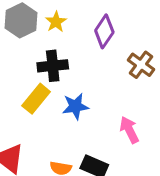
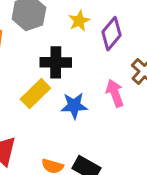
yellow star: (56, 22) -> (79, 21), moved
pink arrow: (129, 130) -> (115, 93), moved

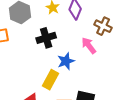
yellow rectangle: (35, 94) -> (51, 80), moved

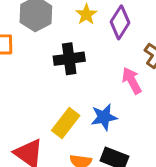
blue star: (66, 61) -> (104, 117), moved

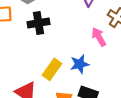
black cross: (69, 59) -> (39, 23), moved

